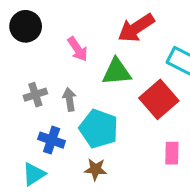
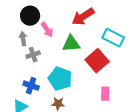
black circle: (26, 26) -> (30, 16), moved
gray cross: (35, 95) -> (33, 55), moved
gray arrow: (69, 99) -> (23, 39), moved

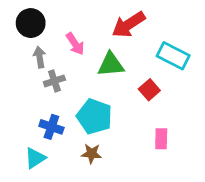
black circle: (30, 16) -> (31, 23), moved
red square: (97, 61) -> (149, 90), size x0.6

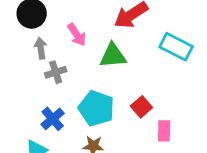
red square: (149, 90) -> (141, 107), moved
blue cross: (51, 127) -> (53, 119), turned 30

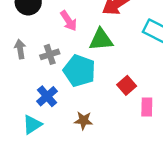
gray arrow: (41, 48) -> (20, 49), moved
cyan pentagon: (96, 108) -> (79, 71), moved

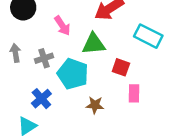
red square: (127, 85) -> (121, 67), moved, turned -30
pink rectangle: (147, 107) -> (134, 93), moved
brown star: (83, 121) -> (95, 105), moved

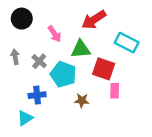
gray cross: (44, 58) -> (39, 61), turned -32
red square: (121, 67) -> (104, 69), size x1.5
blue cross: (41, 99) -> (37, 95), turned 35

